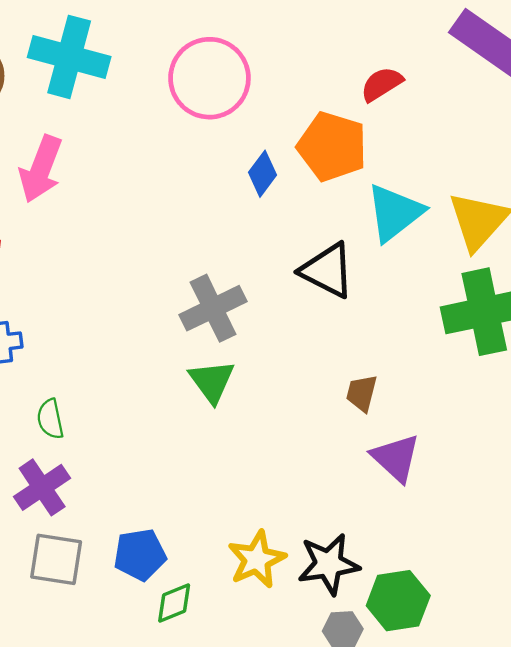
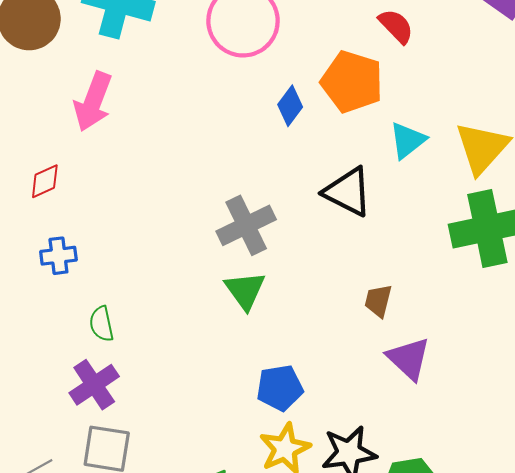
red semicircle: (382, 84) -> (396, 26), turned 78
cyan triangle: (395, 213) -> (408, 140), size x0.7
blue pentagon: (140, 555) -> (280, 388), moved

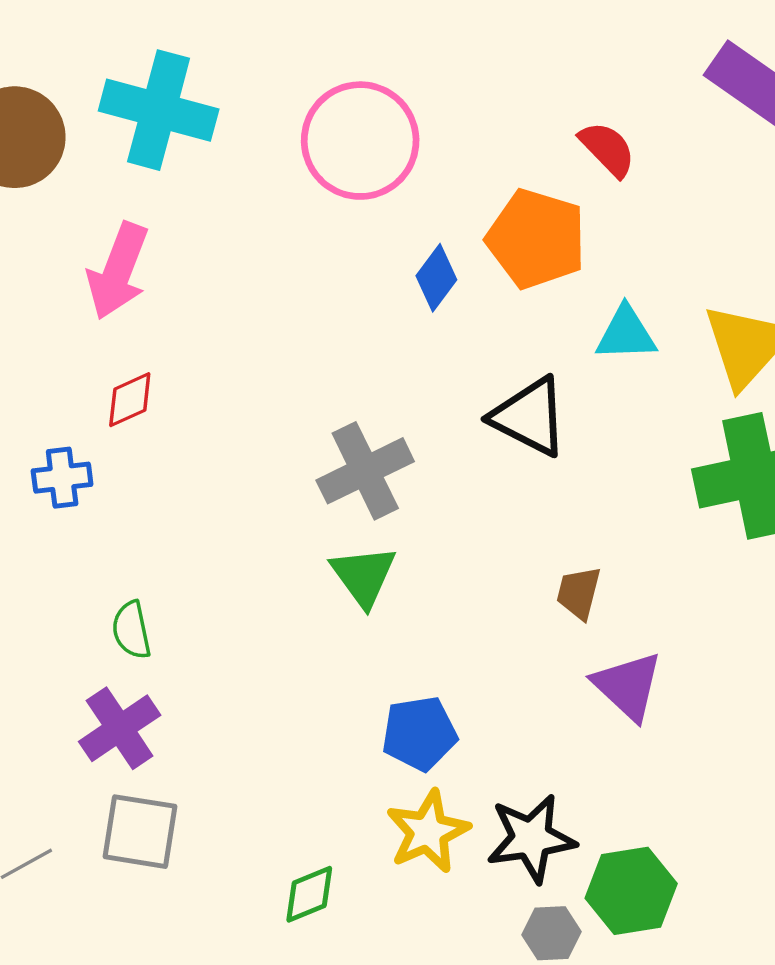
cyan triangle: (408, 140) -> (626, 334), turned 36
red diamond: (45, 181) -> (130, 400), moved
blue cross: (58, 256) -> (62, 478), moved

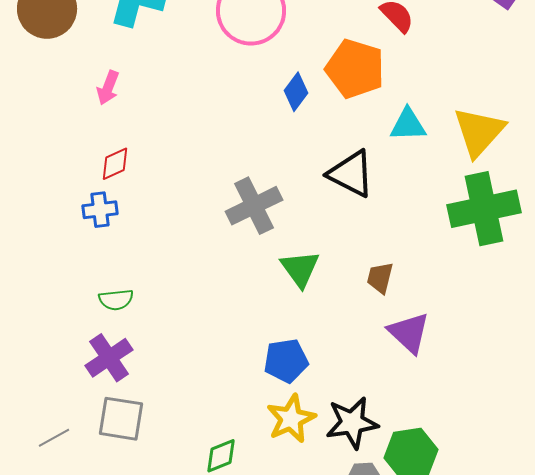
pink arrow: (118, 271) -> (108, 88), size x0.6
blue cross: (62, 478) -> (100, 210), moved
green triangle: (364, 576) -> (300, 269), moved
green semicircle: (131, 630) -> (116, 300), turned -84

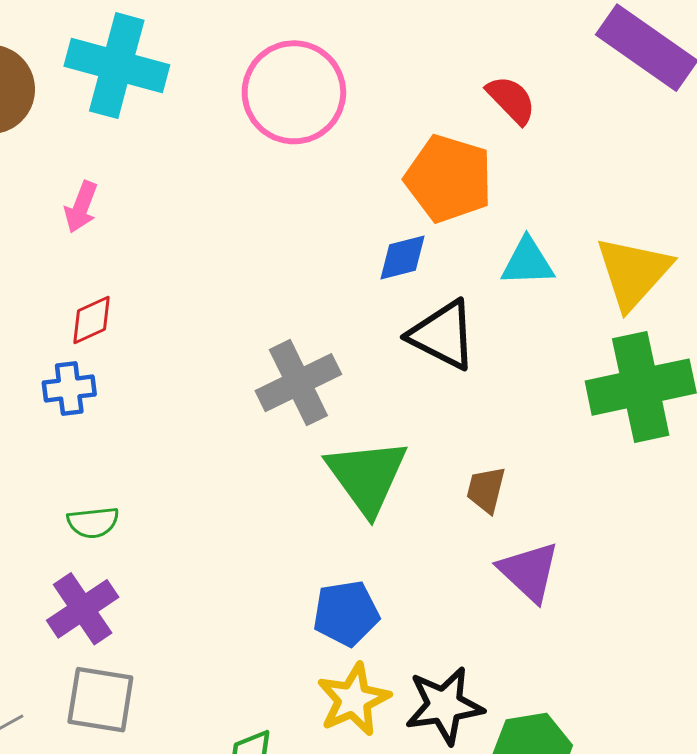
blue diamond: (296, 92) -> (403, 258), moved, turned 39
green triangle: (300, 269) -> (367, 476), size x1.4

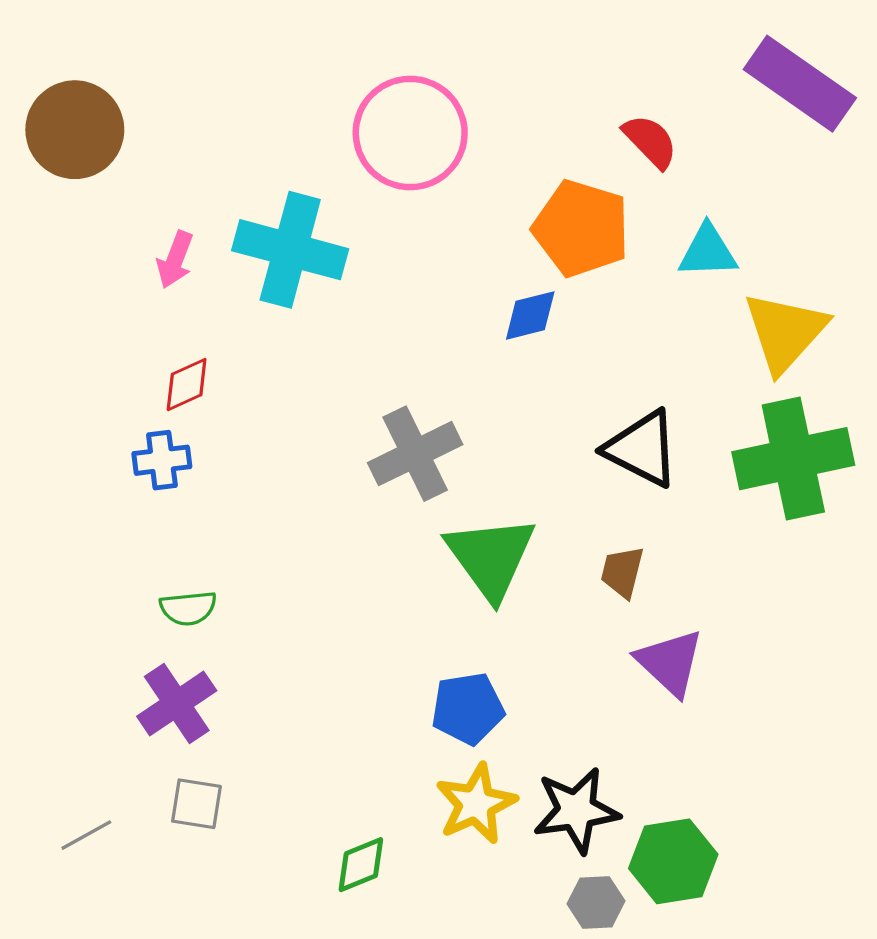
cyan cross: (117, 66) -> (290, 250), moved
cyan triangle: (528, 262) -> (708, 251), moved
black triangle: (443, 335) -> (642, 449), moved
gray square: (100, 700) -> (196, 804), size x0.7

